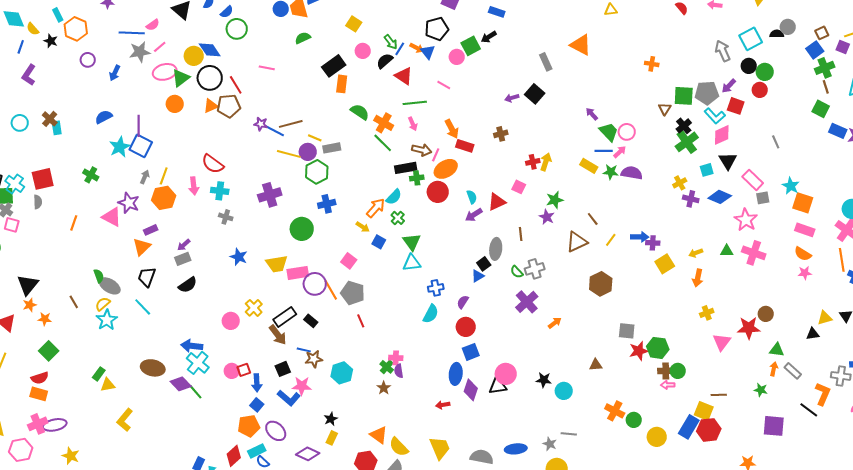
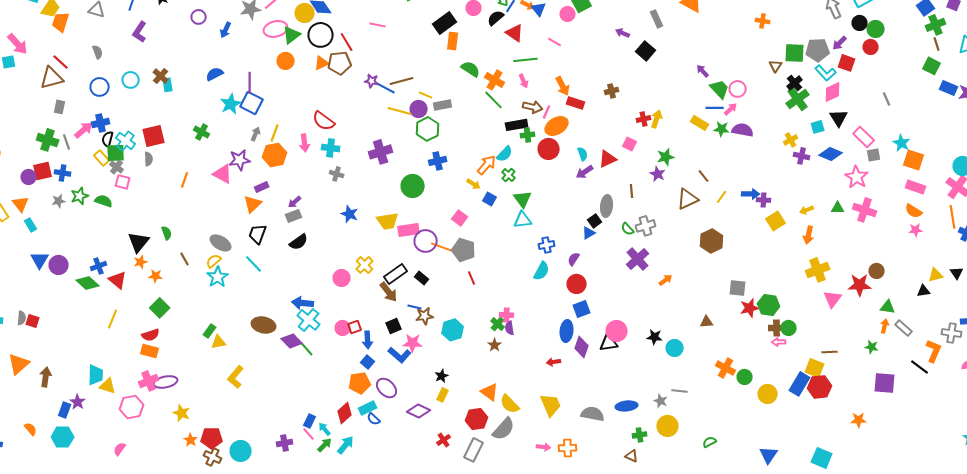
purple arrow: (512, 98) -> (623, 33), moved, turned 40
purple star: (129, 203) -> (240, 160), turned -30
green semicircle: (99, 276) -> (167, 233), moved
orange line: (331, 290) -> (442, 247), turned -40
yellow cross: (707, 313) -> (818, 270), size x1.6

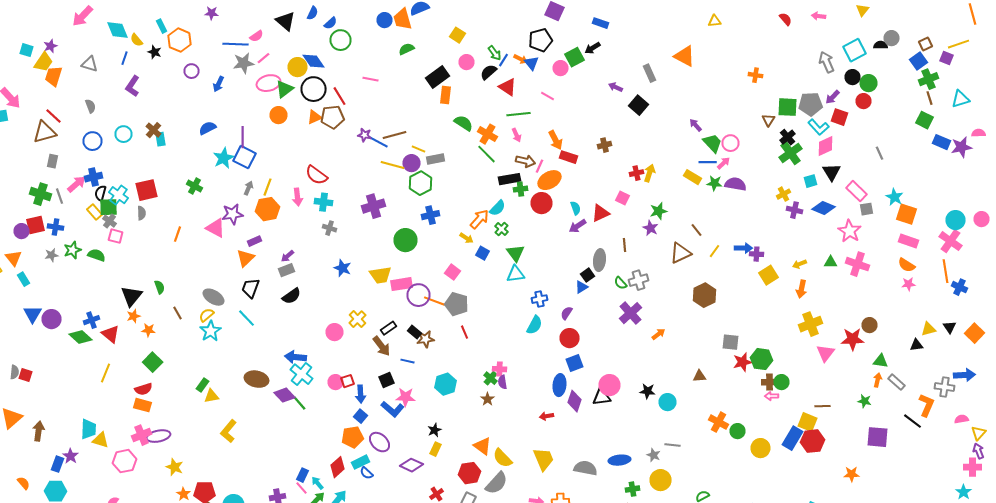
black rectangle: (396, 274) -> (388, 328), size x0.7
brown star: (425, 316) -> (426, 339), moved

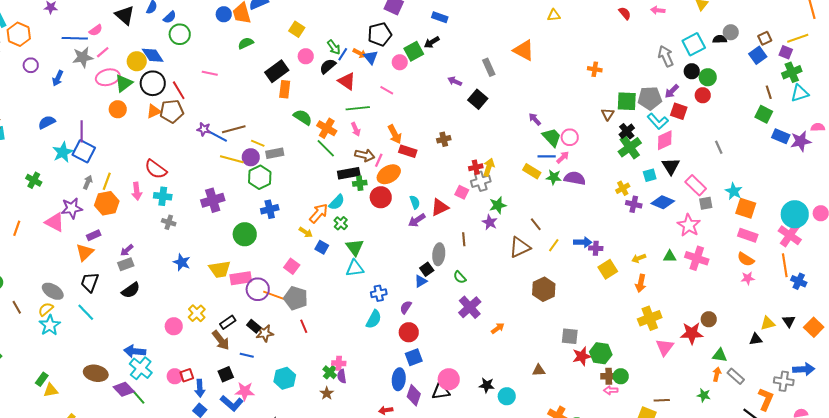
green cross: (928, 79) -> (792, 72), moved
cyan circle: (956, 220) -> (795, 214), size x1.4
gray cross: (638, 280) -> (481, 181), moved

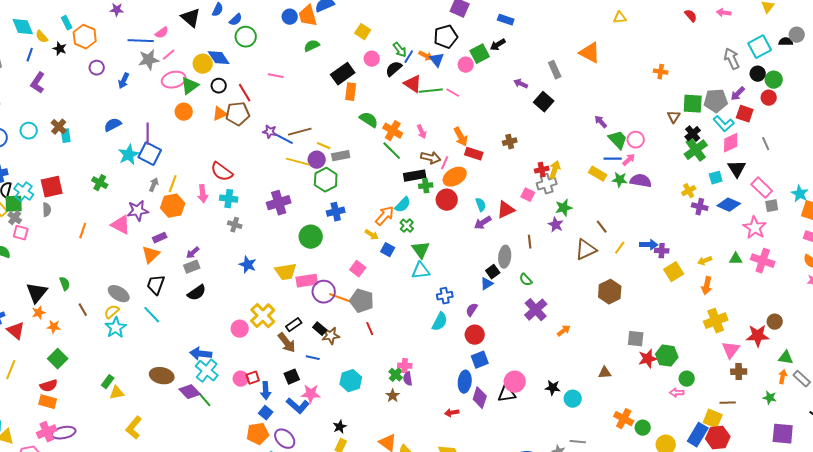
black circle: (153, 83) -> (219, 86), size x0.6
green line: (358, 108) -> (431, 91), moved
gray line: (719, 147) -> (766, 144), moved
yellow cross: (197, 313) -> (263, 316), size x1.4
brown cross: (609, 376) -> (739, 372), moved

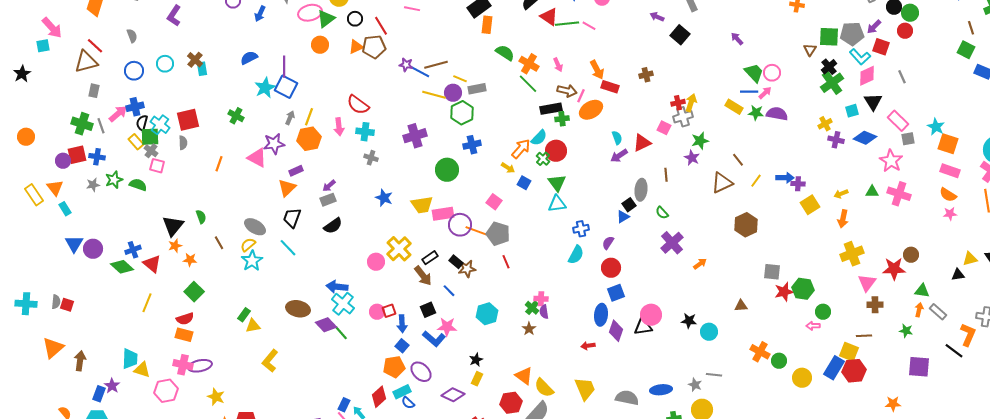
purple arrow: (601, 122) -> (737, 39), moved
red circle: (447, 200) -> (556, 151), moved
blue line: (313, 358) -> (449, 291), turned 32
pink cross: (47, 432) -> (183, 365), turned 36

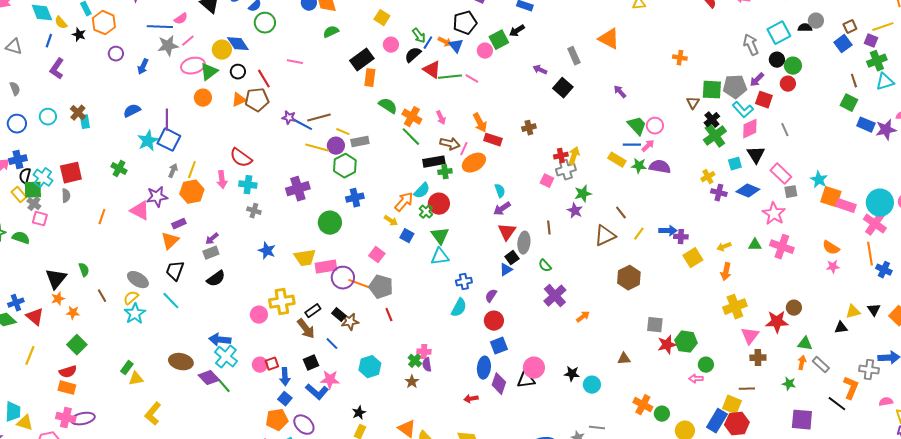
red triangle: (642, 143) -> (507, 232), moved, turned -30
pink rectangle: (950, 171) -> (846, 206), moved
yellow cross: (399, 249) -> (282, 302), turned 35

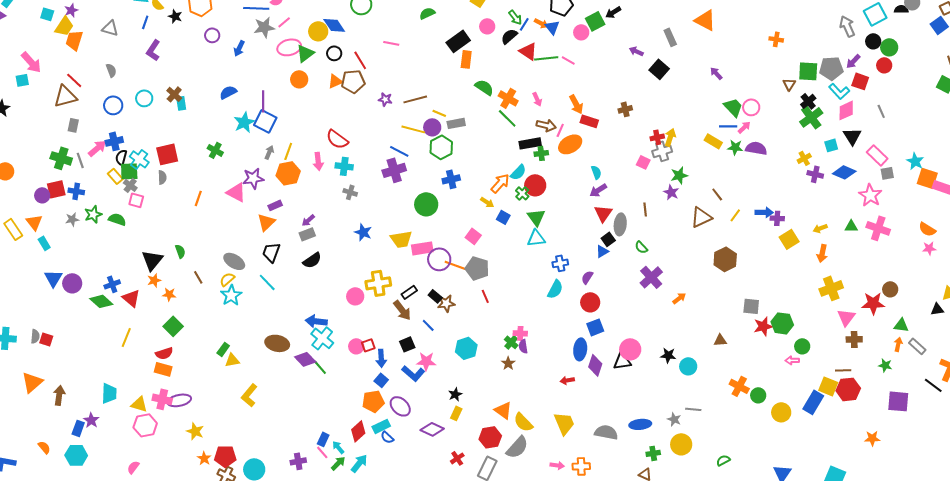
blue line: (303, 125) -> (399, 151), moved
yellow triangle: (25, 423) -> (139, 404), moved
red hexagon: (737, 424) -> (848, 389), moved

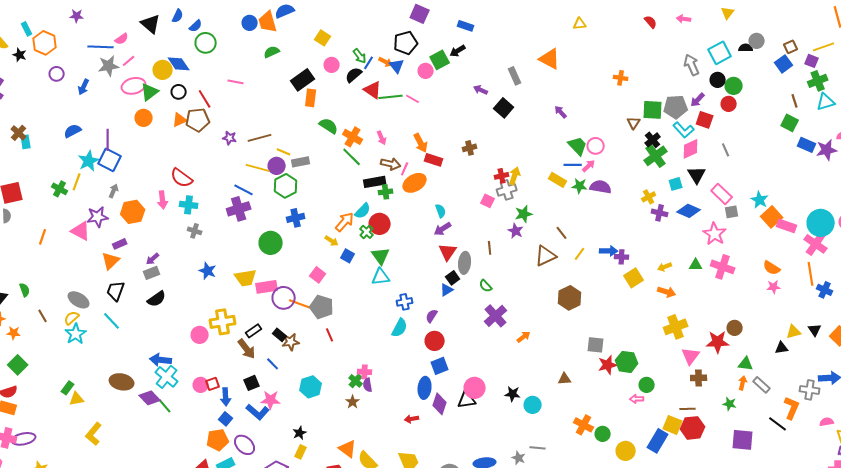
yellow line: (288, 151) -> (77, 182), moved
orange square: (927, 178) -> (772, 217), turned 30
orange arrow: (822, 253) -> (667, 292), turned -84

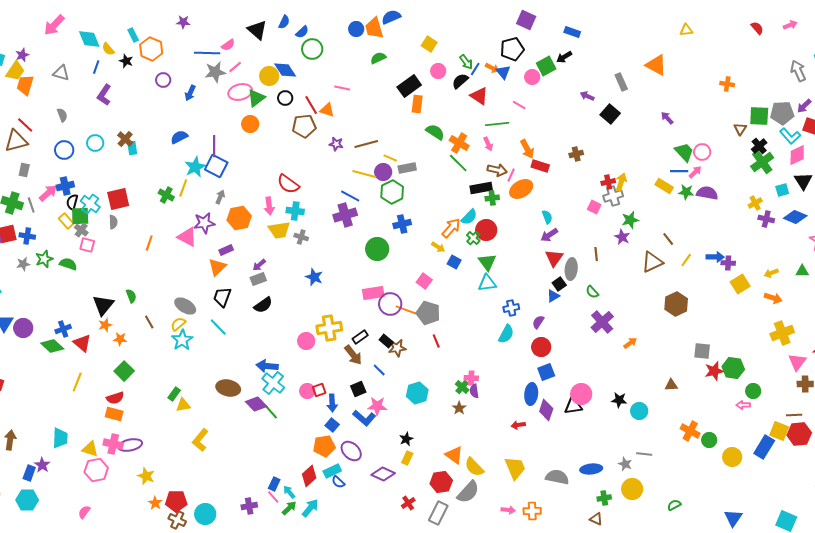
pink arrow: (684, 19) -> (790, 25), turned 152
green line: (391, 97) -> (497, 124), moved
orange triangle: (180, 120) -> (327, 110), moved, turned 42
yellow trapezoid: (246, 278) -> (279, 230), moved

